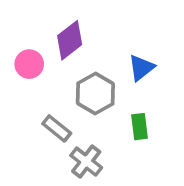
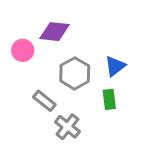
purple diamond: (70, 40) -> (54, 32), turned 44
blue triangle: (141, 68) -> (115, 66), moved

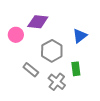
blue triangle: (115, 66) -> (80, 36), moved
gray cross: (67, 127) -> (57, 82), moved

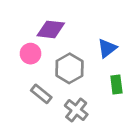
pink circle: (16, 35) -> (31, 54), moved
green rectangle: (76, 69) -> (116, 84), moved

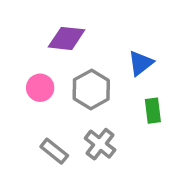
pink circle: (31, 54) -> (40, 88), moved
gray rectangle: (41, 94) -> (54, 151), moved

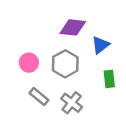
purple diamond: (67, 38) -> (73, 27), moved
gray rectangle: (54, 151) -> (39, 96), moved

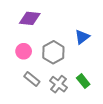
purple diamond: (73, 27) -> (30, 18), moved
green rectangle: (109, 79) -> (83, 81), moved, turned -32

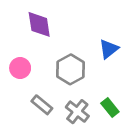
purple diamond: (30, 18) -> (39, 24), turned 75
pink circle: (24, 51) -> (20, 68), moved

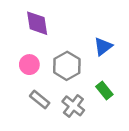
pink circle: (20, 68) -> (29, 65), moved
green rectangle: (110, 108) -> (104, 90), moved

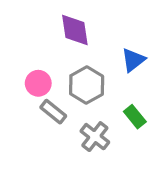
purple diamond: (37, 23) -> (75, 30), moved
gray rectangle: (40, 99) -> (53, 112), moved

